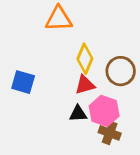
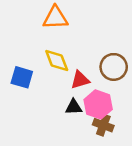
yellow diamond: (85, 59) -> (57, 60), moved, turned -44

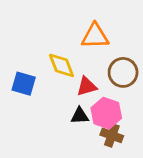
orange triangle: (55, 18) -> (95, 36), moved

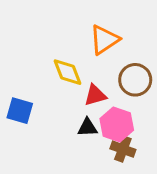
orange triangle: (95, 36) -> (104, 40), turned -32
blue square: (24, 84) -> (20, 111), moved

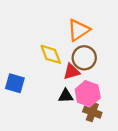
brown circle: (135, 80) -> (84, 58), moved

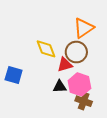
orange triangle: (78, 30) -> (84, 28), moved

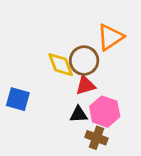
brown circle: (76, 52) -> (84, 61), moved
brown cross: (84, 101) -> (96, 138), moved

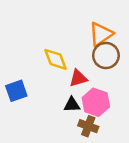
brown circle: (84, 61) -> (106, 55), moved
blue square: (18, 99) -> (16, 91), turned -35

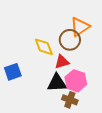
brown circle: (106, 55) -> (70, 40), moved
black triangle: (72, 105) -> (57, 83), size x1.5

